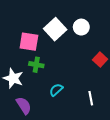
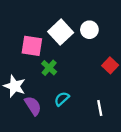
green cross: (36, 65) -> (49, 68), moved, turned 32
purple semicircle: (24, 106) -> (33, 106), moved

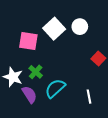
green cross: (49, 68) -> (36, 72), moved
cyan semicircle: (62, 99) -> (55, 88), size x1.5

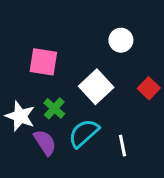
white square: (54, 29) -> (96, 87), moved
white line: (89, 97) -> (122, 146), moved

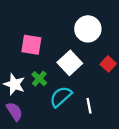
white circle: (121, 40) -> (88, 29), size x1.5
purple semicircle: (45, 142) -> (14, 111), moved

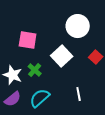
cyan semicircle: (61, 97) -> (40, 98), moved
purple semicircle: (14, 111) -> (13, 99), turned 84

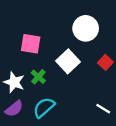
white line: (79, 94) -> (103, 109), moved, turned -48

